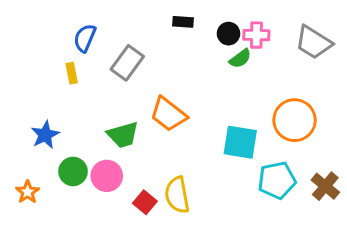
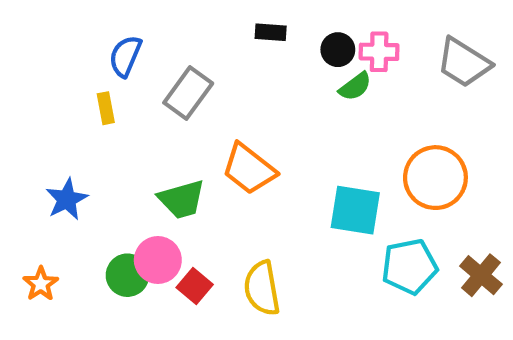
green circle: (73, 171) -> (127, 275), moved
red square: (145, 202) -> (195, 286), moved

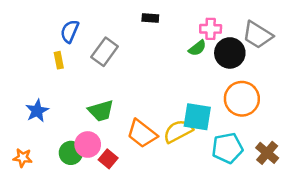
black circle: (338, 50) -> (230, 53), moved, size x1.6
orange trapezoid: (249, 169) -> (142, 134), moved
orange star: (41, 284) -> (23, 158), turned -30
yellow semicircle: (262, 288) -> (178, 131), moved, turned 72

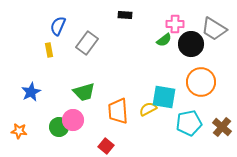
yellow semicircle: (178, 131) -> (148, 109), size x0.7
orange trapezoid: (142, 134) -> (118, 111), turned 48
red square: (108, 159) -> (106, 146), moved

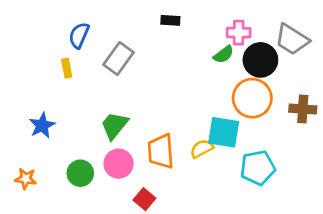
orange circle: (201, 82) -> (252, 98), moved
green trapezoid: (84, 92) -> (114, 125), turned 145
pink circle: (73, 120) -> (119, 164), moved
brown cross: (222, 127) -> (303, 109), moved, turned -36

